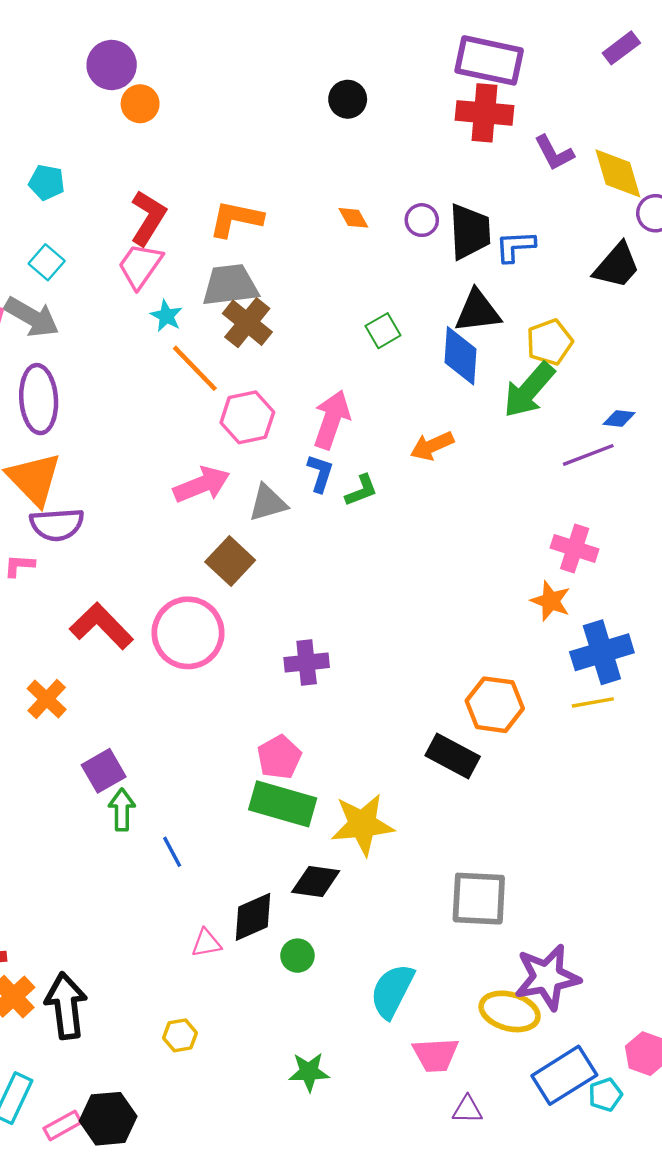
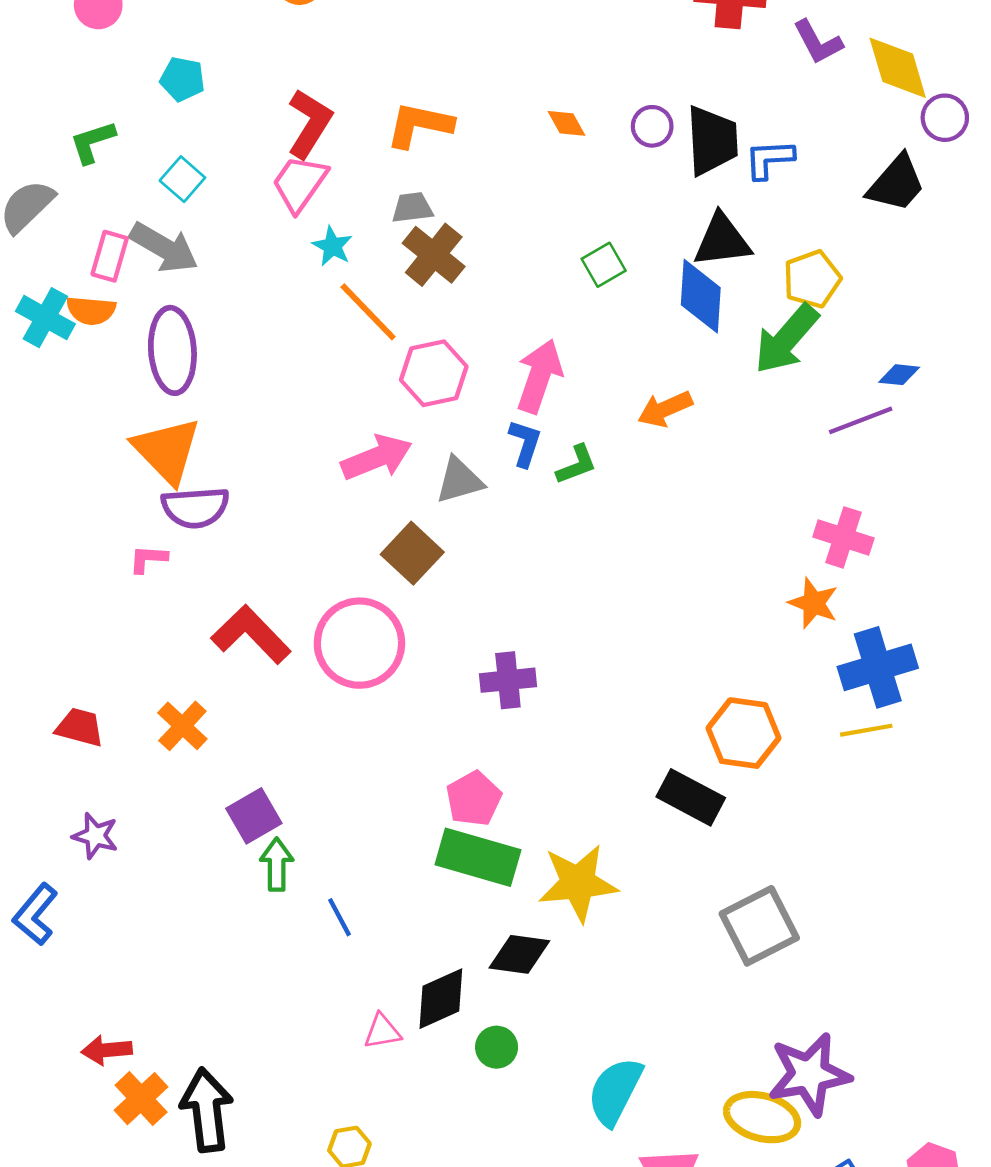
gray trapezoid: (230, 285) -> (412, 208), size x0.6
gray square: (479, 899) -> (759, 926), moved, turned -30

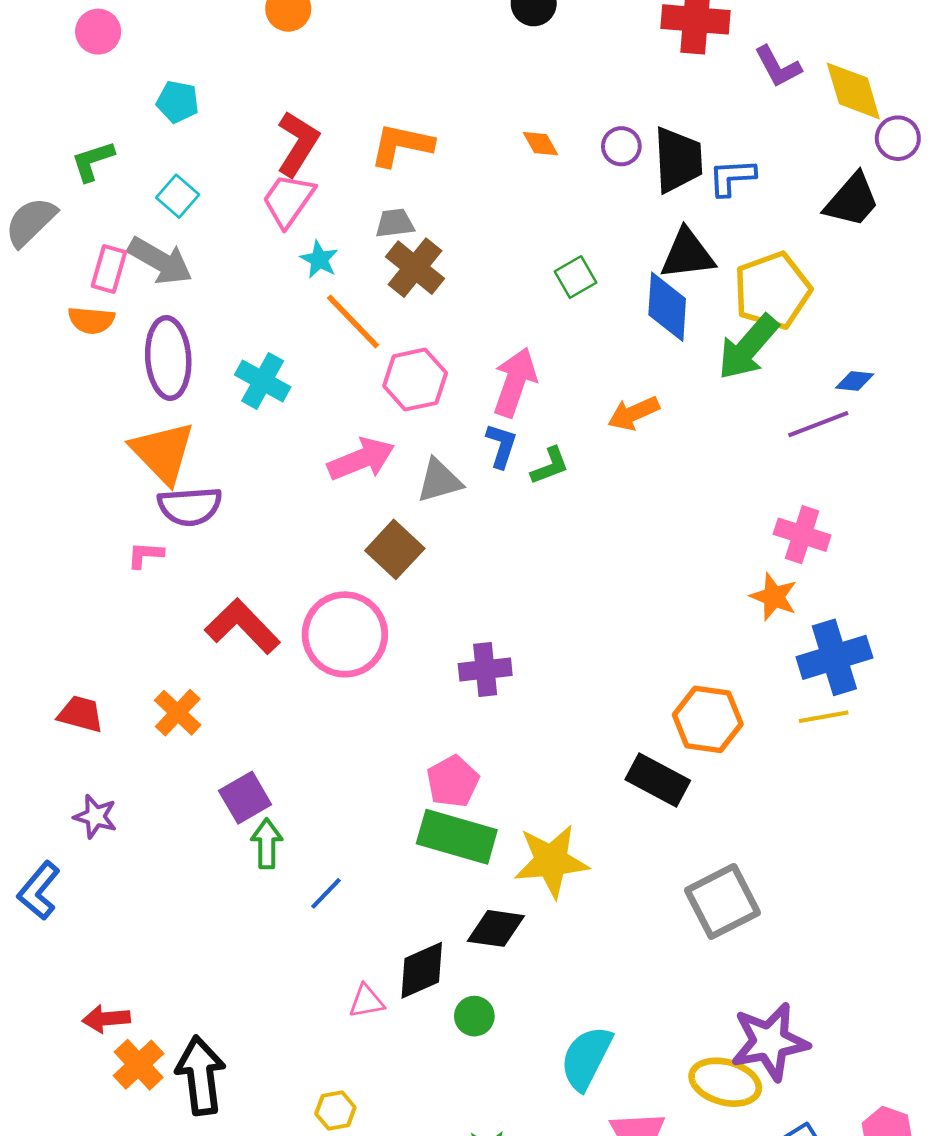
yellow pentagon: (812, 279) -> (772, 291), size x1.4
cyan cross: (45, 318) -> (263, 381), moved
blue line: (339, 917) -> (326, 893), turned 72

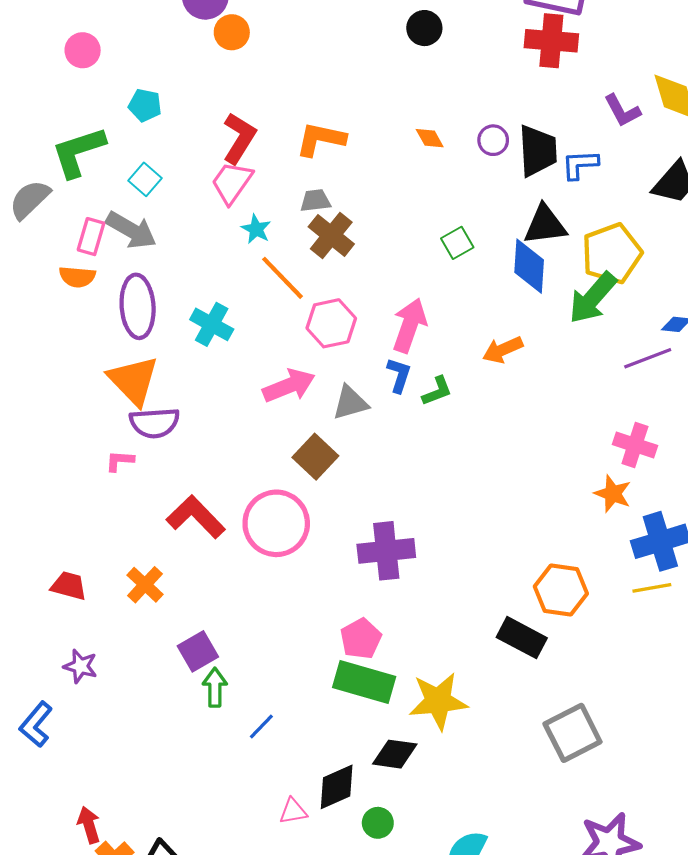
purple L-shape: (778, 67) -> (622, 111), moved
green L-shape: (93, 161) -> (78, 152), size x1.6
purple cross: (485, 670) -> (386, 551), size x1.4
red arrow: (106, 1019) -> (89, 825), turned 78

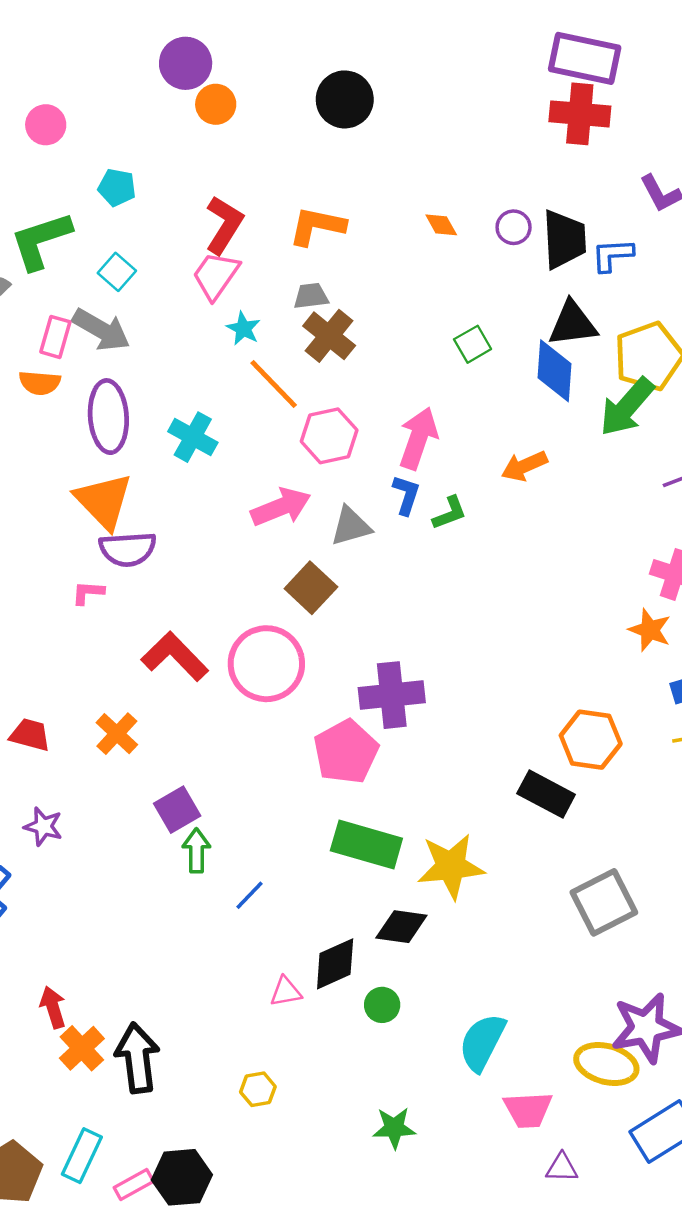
black circle: (424, 28) -> (345, 99), moved, size x1.4
pink pentagon: (361, 639) -> (346, 752), moved, size x1.4

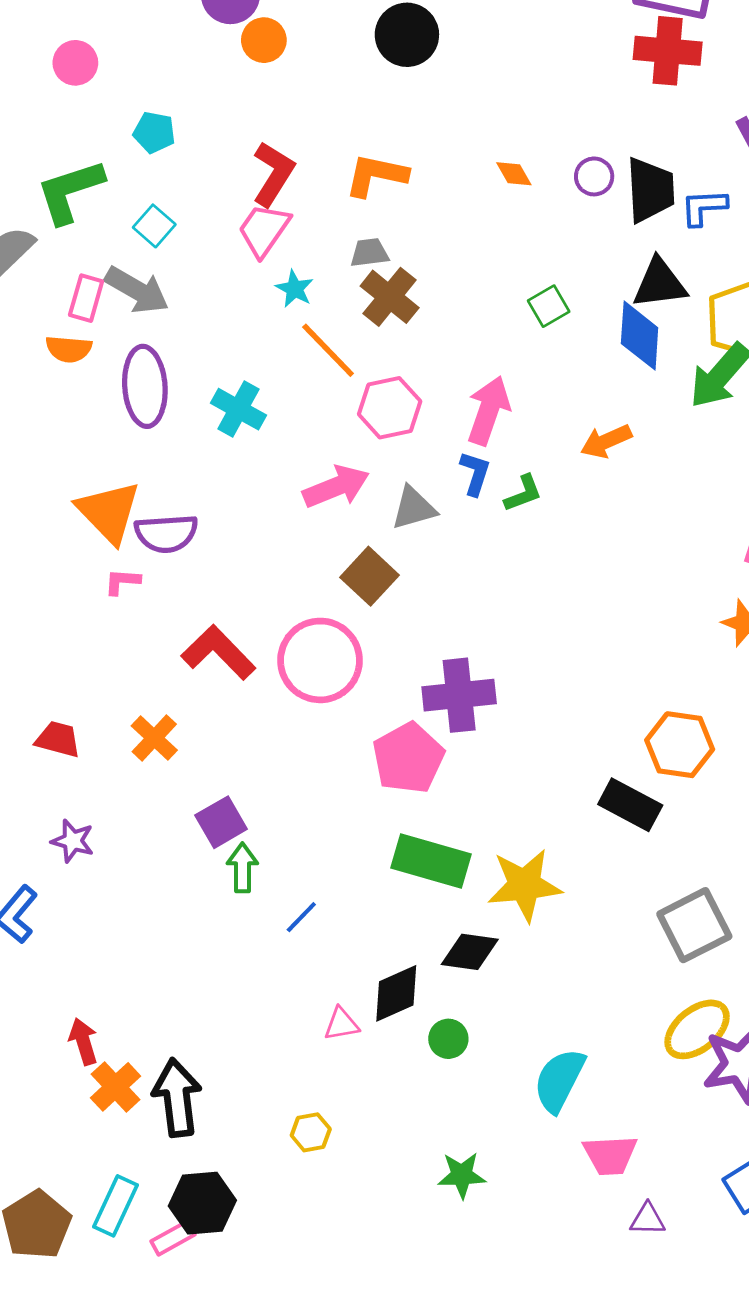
orange triangle: (104, 501) -> (109, 512), moved
yellow ellipse: (606, 1064) -> (697, 1029), moved, turned -54
black hexagon: (182, 1177) -> (202, 1203), moved

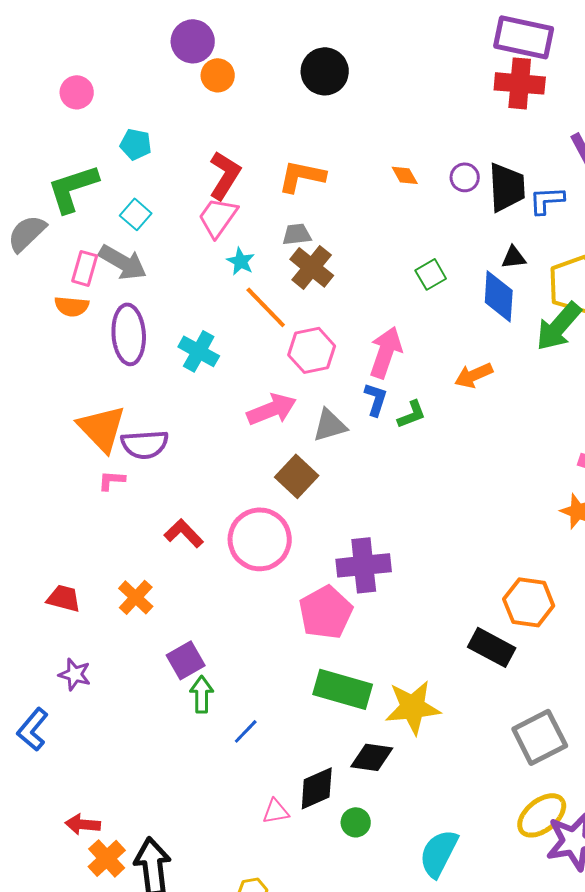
black triangle: (660, 283) -> (514, 257), size x0.6
red L-shape: (218, 652) -> (184, 533), size x0.7
red arrow: (83, 1041) -> (83, 824), turned -68

